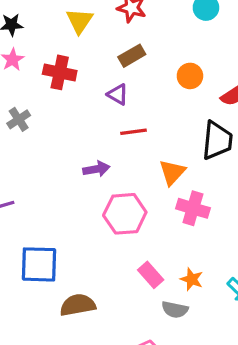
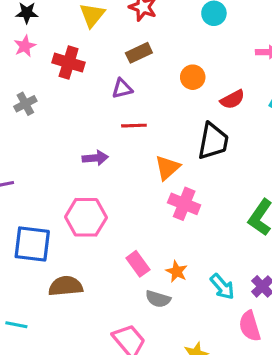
purple triangle: (118, 94) -> (122, 89), turned -50
pink hexagon: (125, 214) -> (86, 217), moved

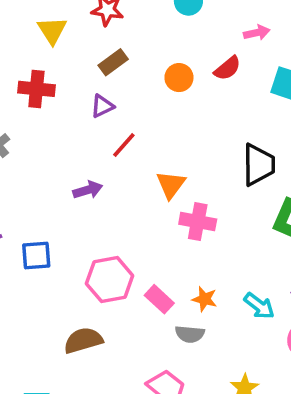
red semicircle: (232, 99) -> (227, 68), moved
red line: (134, 126) -> (124, 145), turned -35
black trapezoid: (213, 141) -> (259, 165), moved
pink hexagon: (86, 217) -> (110, 280), moved
blue square: (32, 244) -> (36, 255), moved, size x0.7

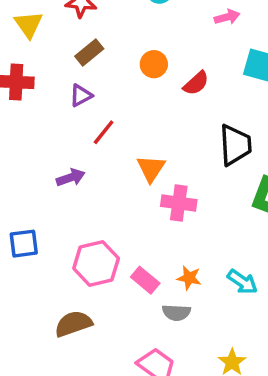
red semicircle: (227, 68) -> (196, 83), moved

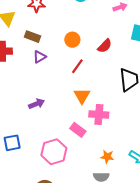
brown rectangle: (89, 52) -> (32, 37), moved, turned 63
orange circle: (154, 64) -> (72, 40), moved
red line: (104, 132) -> (77, 66), moved
pink rectangle: (145, 280) -> (78, 130), moved

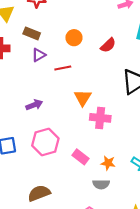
red line: (77, 66) -> (63, 68), moved, turned 42
pink rectangle: (78, 130) -> (80, 157), moved
pink hexagon: (54, 152) -> (45, 142), moved

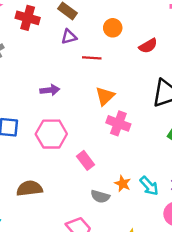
orange star: (108, 163) -> (123, 184), moved

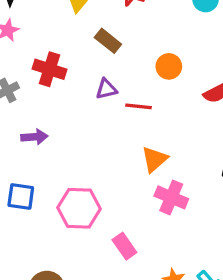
red cross: (28, 18) -> (49, 69), moved
purple triangle: (69, 37) -> (106, 89), moved
purple arrow: (50, 90) -> (34, 137), moved

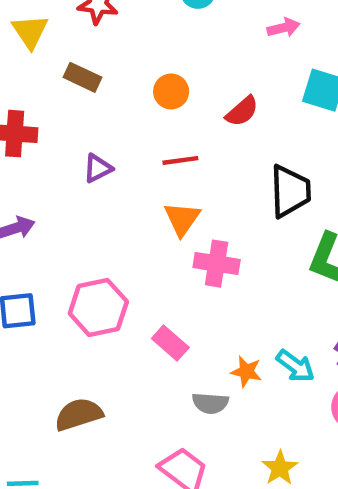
purple triangle: (106, 89) -> (98, 168), moved
red line: (138, 106) -> (180, 160), moved

